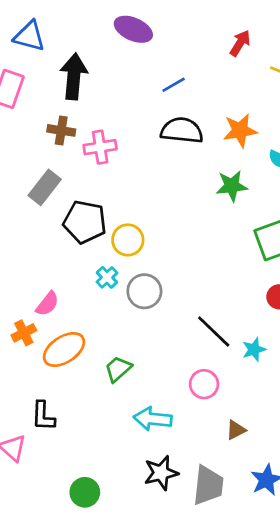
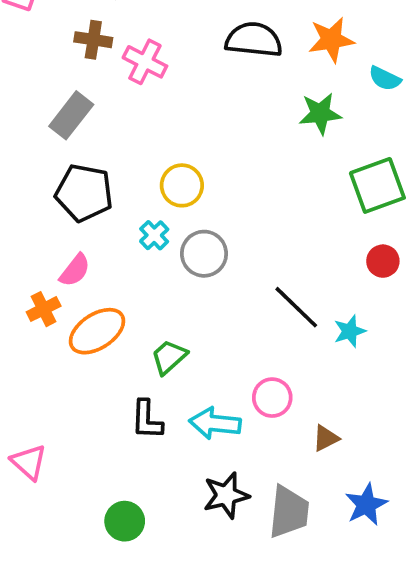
pink cross: (100, 147) -> (145, 62), turned 36
black pentagon: (85, 222) -> (84, 193), moved
pink circle: (204, 384) -> (272, 398), moved
black L-shape: (43, 416) -> (147, 420), moved

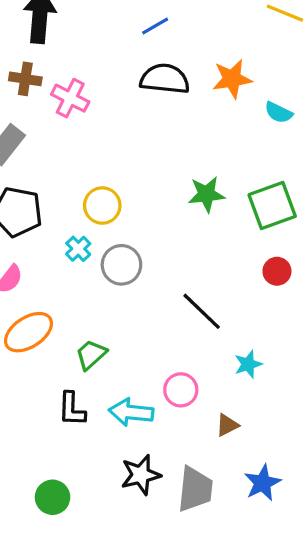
green star: (320, 113) -> (206, 194), moved
cyan star: (350, 331) -> (248, 364), moved

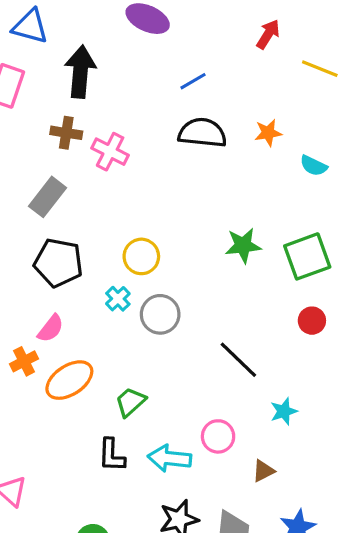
orange star: (232, 79) -> (268, 133), size x0.7

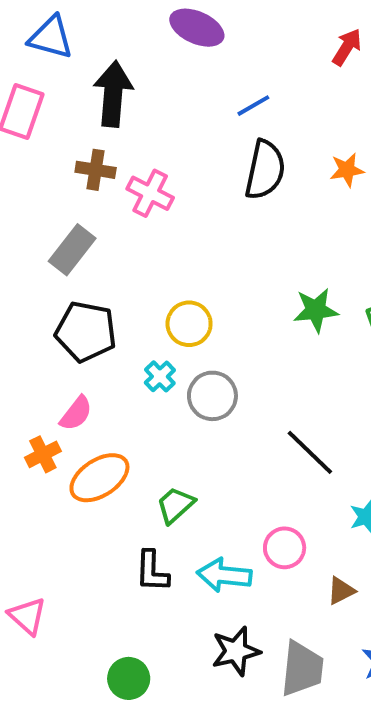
black semicircle: (202, 133) -> (265, 170), turned 96

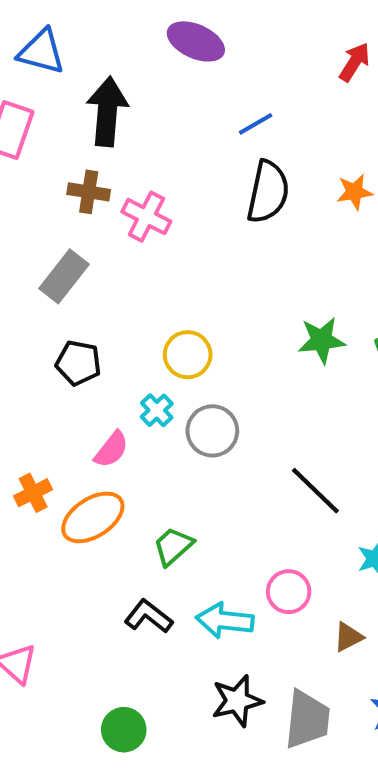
black pentagon: (86, 332) -> (78, 363), size x0.7
pink semicircle: (76, 413) -> (111, 449), moved
black L-shape: (152, 571) -> (148, 616), turned 126

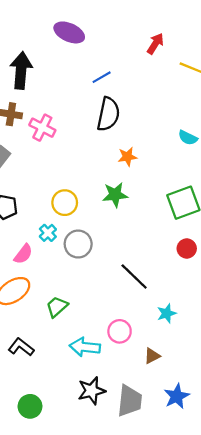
orange star: (355, 192) -> (127, 157), moved
green star: (322, 340) -> (115, 195), moved
black L-shape: (148, 616) -> (21, 347), moved

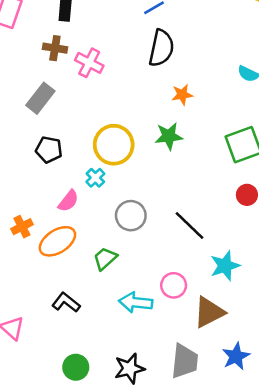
yellow circle: (65, 203) -> (114, 145), size x1.4
gray circle: (78, 244) -> (131, 216), moved
cyan star: (167, 313) -> (225, 266), size x1.4
brown triangle: (152, 356) -> (209, 312), size x1.8
black star: (92, 391) -> (130, 368), moved

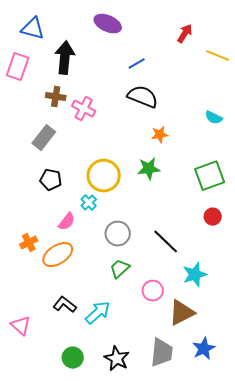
black semicircle: (161, 48) -> (143, 97), turned -80
green trapezoid: (105, 258) -> (120, 269), moved
cyan arrow: (136, 302) -> (98, 313), moved, turned 132
black star: (130, 368) -> (117, 359), turned -30

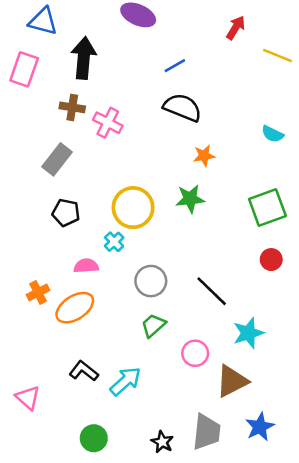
pink semicircle: (67, 222) -> (86, 266), turned -132
black star: (117, 359) -> (162, 442), moved, size x0.7

